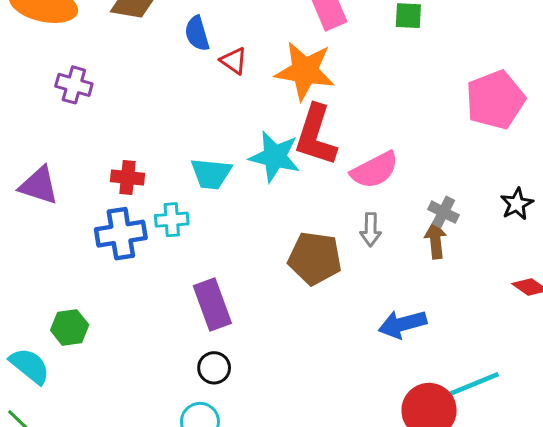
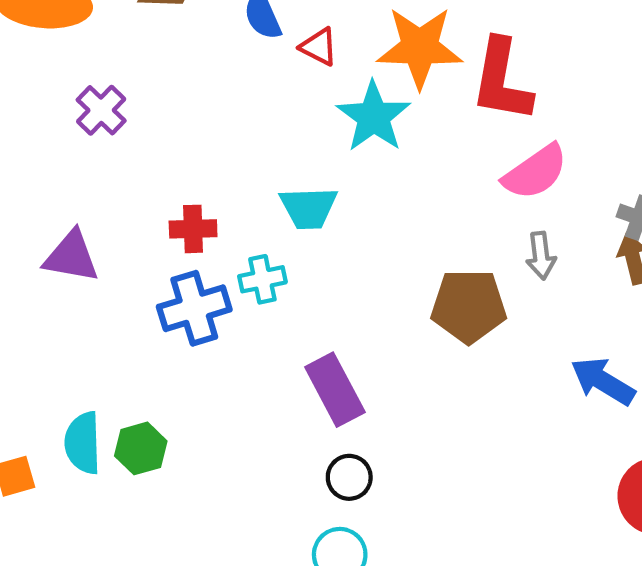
purple cross: (74, 85) -> (101, 110), turned 36
red L-shape: (316, 135) -> (502, 80), moved
cyan star: (275, 157) -> (374, 117), moved, turned 30
blue arrow: (402, 324) -> (603, 381), turned 54
cyan semicircle: (30, 366) -> (83, 443), moved, turned -123

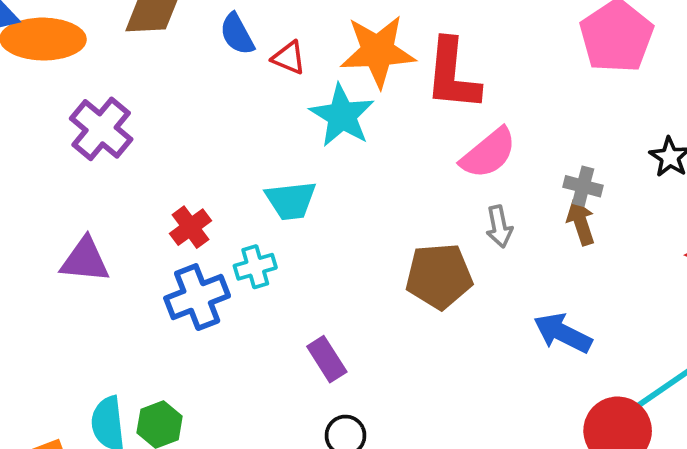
purple cross: (101, 110) -> (101, 129), size x1.4
red cross: (193, 229) -> (190, 227), turned -30
purple rectangle: (335, 390) -> (327, 359), size x0.7

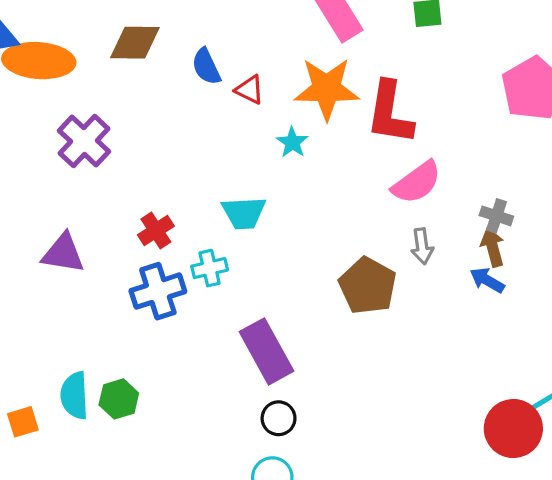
cyan star: (342, 116) -> (292, 142), size x0.6
brown pentagon: (439, 276) -> (368, 286), turned 30
blue arrow: (563, 333) -> (487, 280), moved, size x0.7
purple rectangle: (327, 359) -> (266, 351), size x1.6

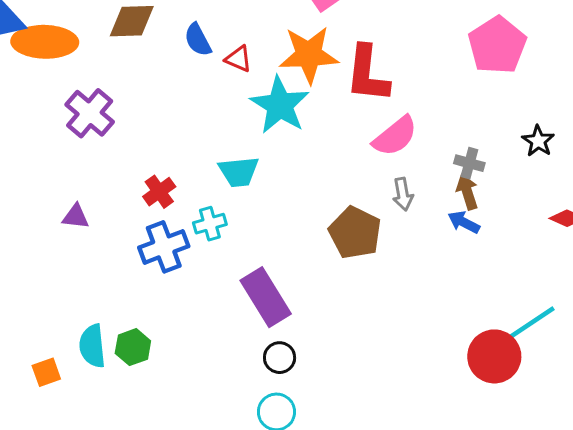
cyan star: (292, 142) -> (280, 105), size x2.0
purple triangle: (63, 253) -> (76, 217), size x0.7

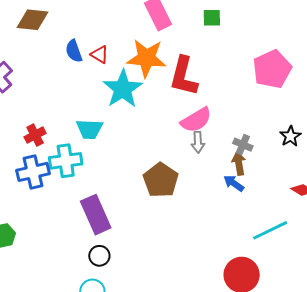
blue semicircle: (198, 40) -> (74, 51), moved
gray arrow: (403, 194) -> (198, 142), moved
cyan cross: (210, 224) -> (66, 161), size x1.5
cyan line: (531, 323) -> (270, 230), moved

